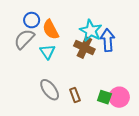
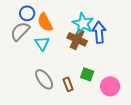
green square: (104, 97) -> (87, 74), moved

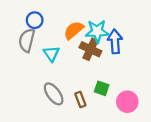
orange semicircle: (45, 22) -> (74, 30), moved, turned 78
cyan star: (83, 23) -> (97, 31), turned -30
gray semicircle: (20, 31) -> (27, 40), turned -30

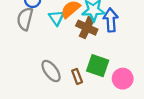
cyan triangle: (51, 54) -> (56, 18), moved
green square: (102, 88) -> (98, 66), size x1.5

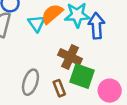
brown cross: (87, 28) -> (70, 57), moved
gray ellipse: (51, 71) -> (30, 82), turned 55

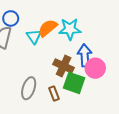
blue arrow: (96, 26) -> (85, 55), moved
pink circle: (110, 91) -> (95, 68), moved

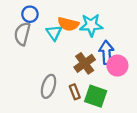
orange semicircle: (48, 28) -> (68, 24), turned -126
brown cross: (64, 66) -> (85, 63), turned 30
green square: (74, 83) -> (96, 96), moved

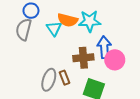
brown cross: (85, 63) -> (83, 58), turned 30
brown rectangle: (75, 92) -> (64, 78), moved

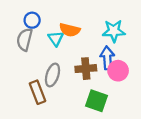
cyan star: (90, 21) -> (114, 31), moved
brown rectangle: (64, 78) -> (37, 92), moved, size x1.5
gray ellipse: (49, 80) -> (52, 75), moved

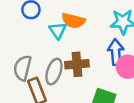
gray semicircle: (25, 40) -> (22, 68), moved
brown cross: (86, 69) -> (77, 64), moved

